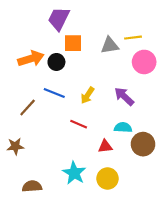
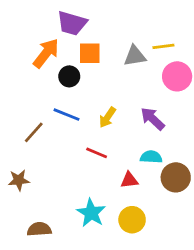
purple trapezoid: (59, 19) -> (72, 23), turned -100
orange arrow: (31, 59) -> (46, 53), moved, turned -35

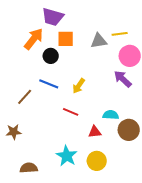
purple arrow: (153, 119) -> (123, 79), moved

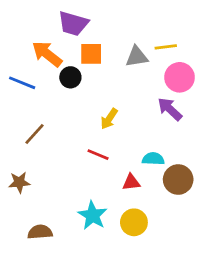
orange arrow: (34, 39) -> (47, 54), turned -90
blue line: (49, 84) -> (22, 83), moved

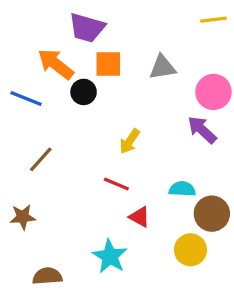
yellow line: (166, 47) -> (213, 20), moved
red triangle: (131, 182) -> (139, 217), moved, turned 36
yellow circle: (134, 222) -> (190, 250), moved

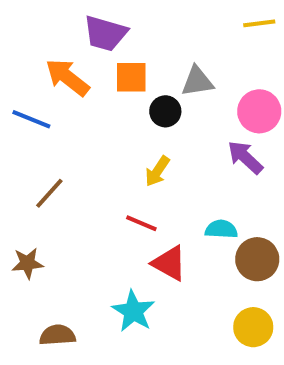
black circle: (84, 92) -> (165, 111), moved
red triangle: (139, 217) -> (169, 263), size x1.4
yellow circle: (190, 250) -> (253, 327), moved

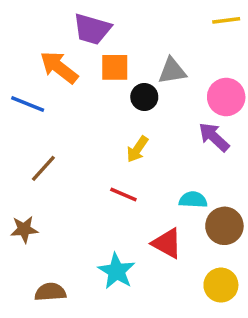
red triangle: (169, 263) -> (167, 243), moved

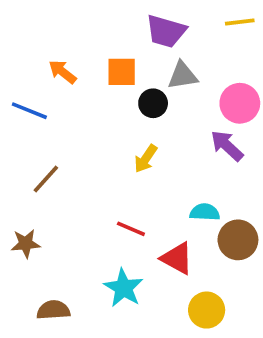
purple trapezoid: (92, 29) -> (166, 31), moved
orange arrow: (59, 67) -> (63, 72), size x0.7
red line: (123, 195) -> (131, 229), moved
yellow circle: (221, 285) -> (207, 310), moved

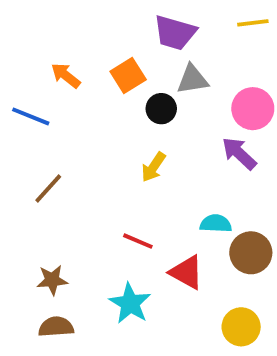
orange square: (122, 72) -> (128, 76), turned -32
brown star: (26, 244) -> (52, 280), moved
yellow circle: (207, 310) -> (241, 327), moved

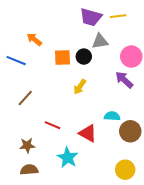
yellow line: (253, 23) -> (118, 16), moved
orange square: (128, 76) -> (63, 58), moved, turned 30
red line: (138, 241) -> (52, 125), moved
red triangle: (187, 272) -> (88, 133), moved

